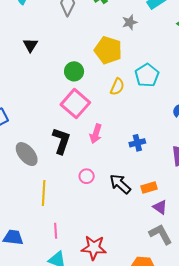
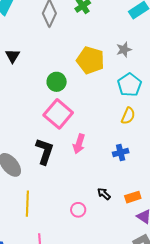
gray star: (130, 22) -> (124, 50), moved
yellow semicircle: (117, 87) -> (128, 116), moved
pink circle: (87, 176) -> (78, 210), moved
black arrow: (120, 184) -> (104, 194), size x0.6

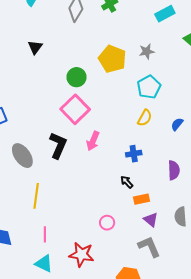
black arrow: (104, 194) -> (127, 182), moved
pink circle: (78, 210) -> (107, 223), moved

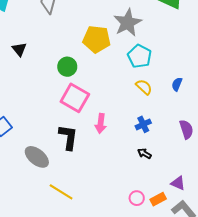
gray star: (147, 51) -> (128, 23), size x1.8
yellow semicircle: (145, 118) -> (144, 87), turned -60
yellow line: (36, 196) -> (61, 192), turned -50
orange rectangle: (142, 199) -> (158, 199), moved

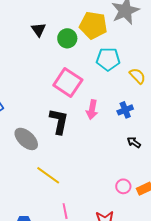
black triangle: (19, 49) -> (38, 30), moved
cyan pentagon: (140, 56) -> (108, 59), moved, turned -30
green circle: (67, 67) -> (67, 38), moved
blue cross: (143, 124) -> (125, 110), moved

